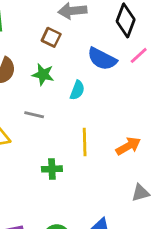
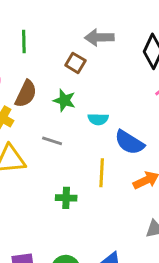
blue semicircle: (102, 59) -> (129, 142), moved
cyan semicircle: (77, 90) -> (98, 119), turned 66

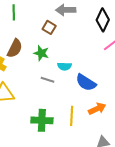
gray line: (52, 141) -> (48, 80), moved
yellow line: (102, 173) -> (72, 116), moved
green cross: (66, 198) -> (42, 120), size x1.5

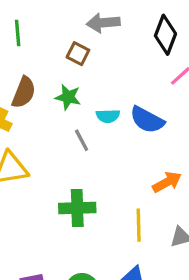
gray line: (48, 80) -> (82, 140), turned 48
blue semicircle: (86, 83) -> (147, 120), moved
yellow line: (72, 116) -> (139, 225), moved

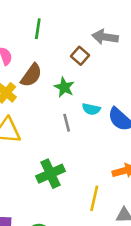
green cross: (77, 208) -> (51, 174), turned -36

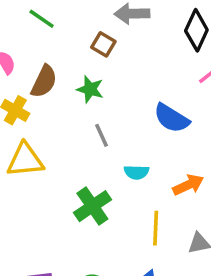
green line: (38, 29) -> (42, 19), turned -54
cyan semicircle: (91, 109) -> (136, 172), moved

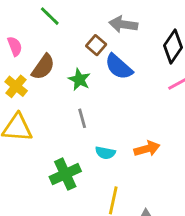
blue semicircle: (172, 118) -> (119, 67), moved
orange arrow: (188, 185) -> (147, 149), moved

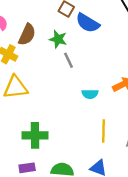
gray line: (82, 118) -> (69, 60), moved
green cross: (65, 174) -> (35, 135), moved, turned 35

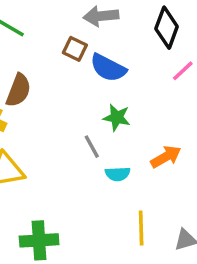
green star: (58, 39) -> (117, 118), moved
gray line: (69, 60) -> (92, 147), moved

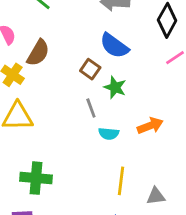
brown square: (75, 49) -> (90, 69), moved

